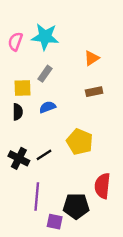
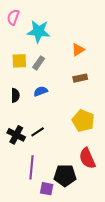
pink semicircle: (15, 41) -> (13, 17), moved
yellow square: (22, 88) -> (19, 61), moved
yellow pentagon: (80, 142) -> (83, 121), moved
red semicircle: (102, 186) -> (87, 158), turned -30

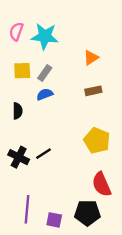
pink semicircle: (13, 17) -> (16, 32), moved
blue semicircle: (41, 91) -> (45, 94), moved
purple line: (31, 167) -> (27, 209), moved
black pentagon: (65, 176) -> (87, 213), moved

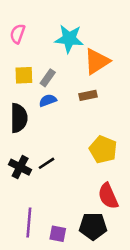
cyan star: (45, 36) -> (69, 39), moved
orange triangle: (91, 58) -> (97, 61), size x1.6
brown rectangle: (93, 91) -> (88, 95), moved
black semicircle: (17, 111) -> (19, 118), size x1.6

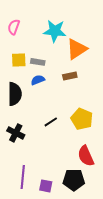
gray rectangle: (48, 78) -> (38, 62), turned 64
black line: (46, 163) -> (51, 122), moved

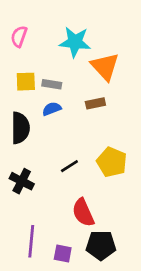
orange triangle: (77, 49) -> (105, 67), turned -40
red semicircle: (86, 156) -> (83, 213), moved

